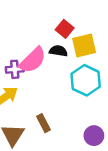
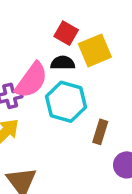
cyan hexagon: (86, 80) -> (66, 102), moved
brown rectangle: (44, 123) -> (100, 132), moved, turned 54

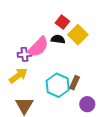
yellow square: (95, 50) -> (78, 35), turned -30
cyan hexagon: (66, 102) -> (58, 85), moved

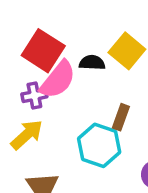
red square: (62, 22) -> (43, 51), moved, size x1.6
brown rectangle: (75, 83) -> (121, 117), moved

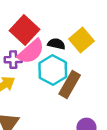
brown rectangle: (121, 117) -> (70, 84), size x1.5
cyan hexagon: (99, 145) -> (53, 70), moved

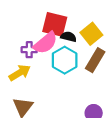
red square: (24, 30) -> (55, 24), moved, turned -30
brown rectangle: (70, 84) -> (95, 60), moved

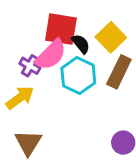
black semicircle: (69, 37) -> (81, 44), turned 42
purple cross: (29, 50) -> (30, 66), turned 35

